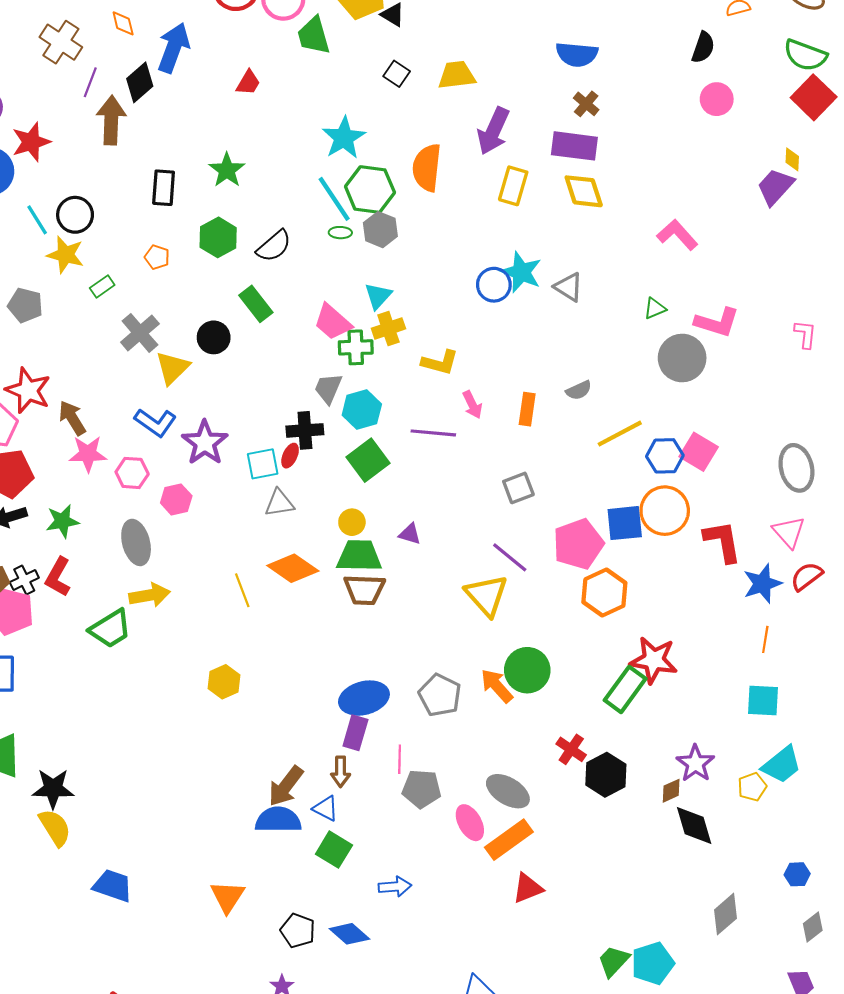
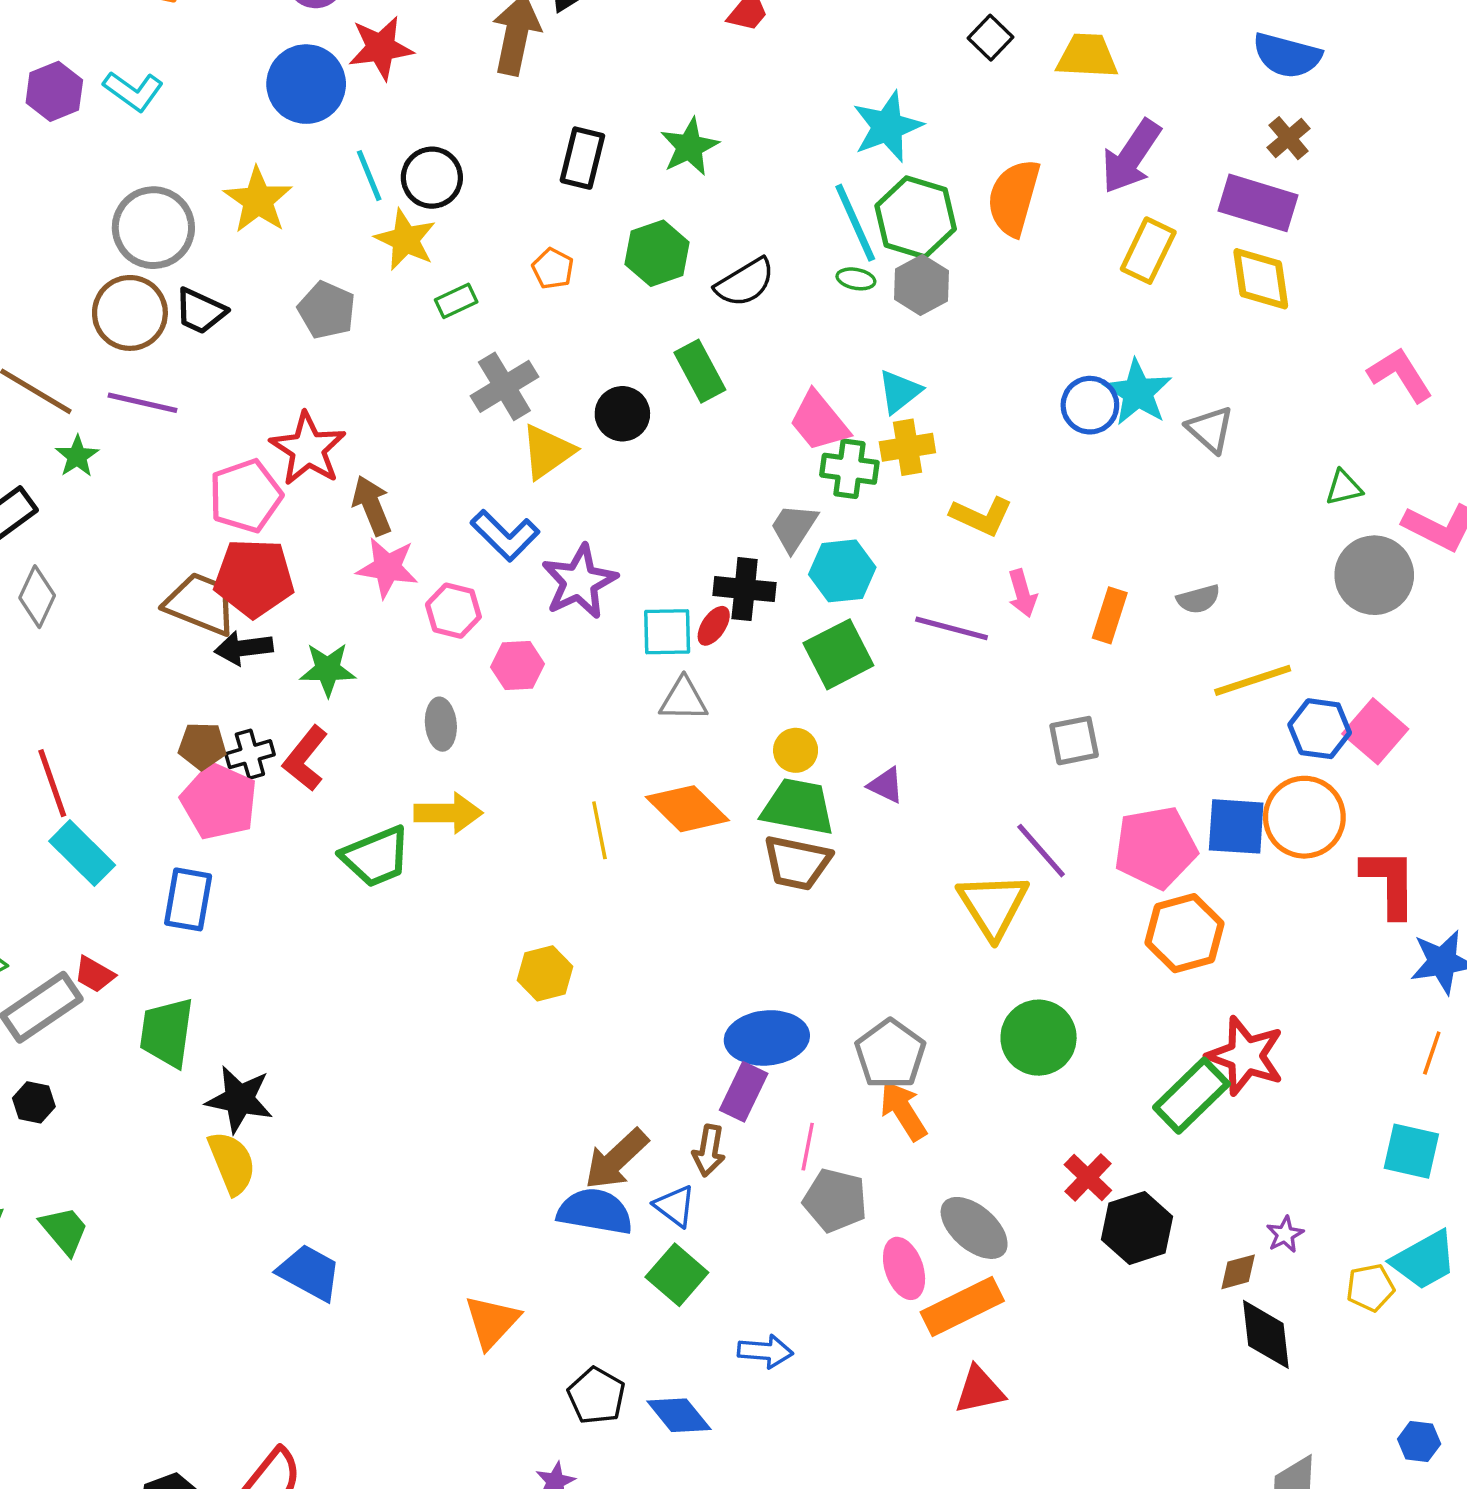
gray ellipse: (136, 542) -> (441, 724), size x0.7
orange arrow: (497, 686) -> (903, 1111), moved
purple star: (695, 763) -> (1285, 1234), size x0.6

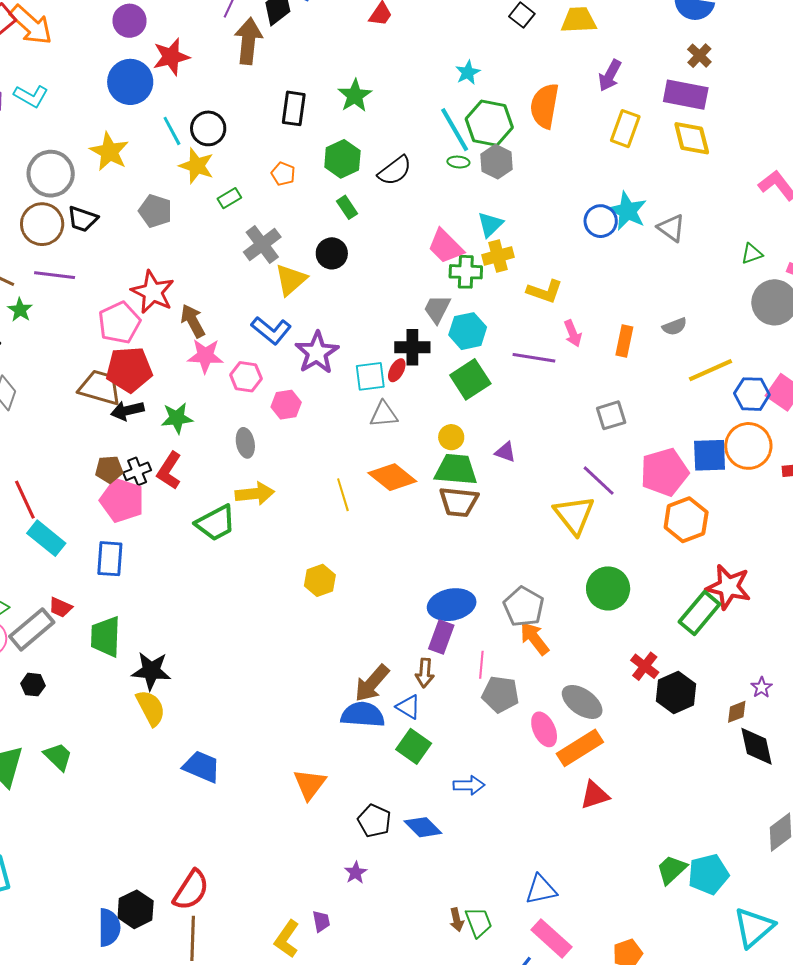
cyan star: (887, 127) -> (468, 72), size x0.6
purple arrow: (1131, 156) -> (610, 75), size x0.7
green rectangle: (700, 371) -> (347, 207), moved, size x0.7

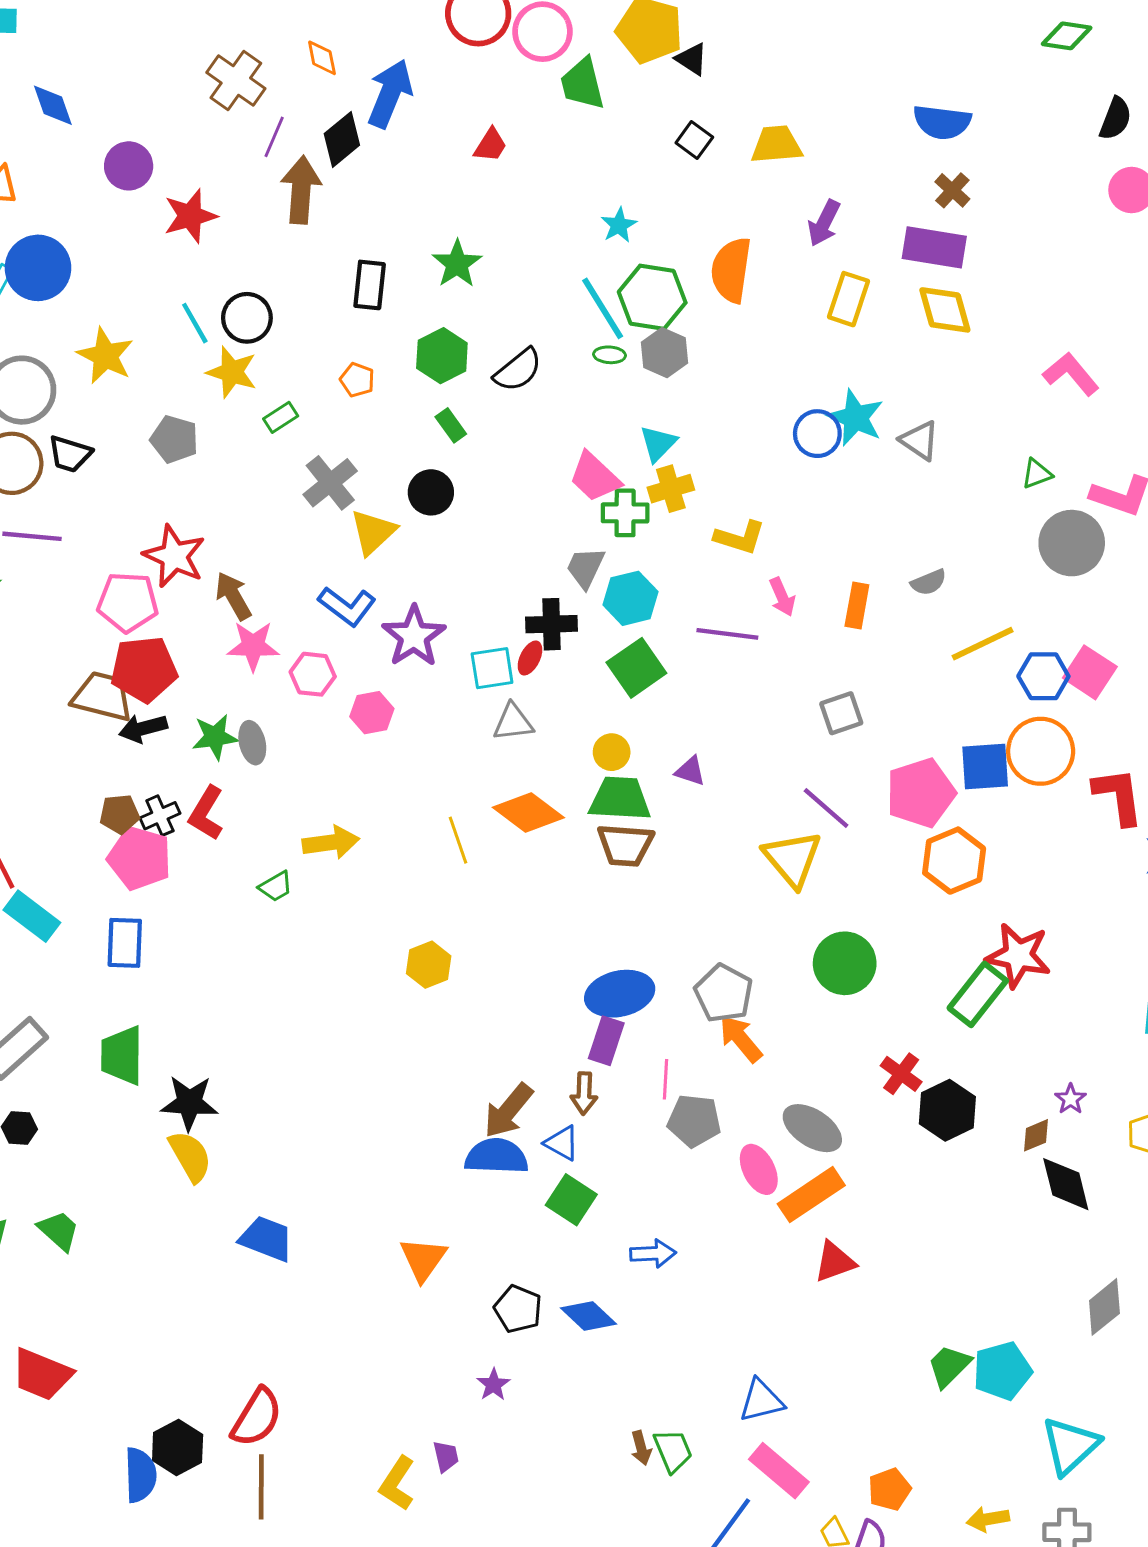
blue circle: (130, 82) -> (38, 268), moved
pink pentagon: (119, 323) -> (128, 602), turned 30
gray ellipse: (245, 443) -> (252, 743), moved
green trapezoid: (216, 523) -> (276, 887), size x0.6
red trapezoid: (60, 607) -> (42, 1374), moved, size x1.8

